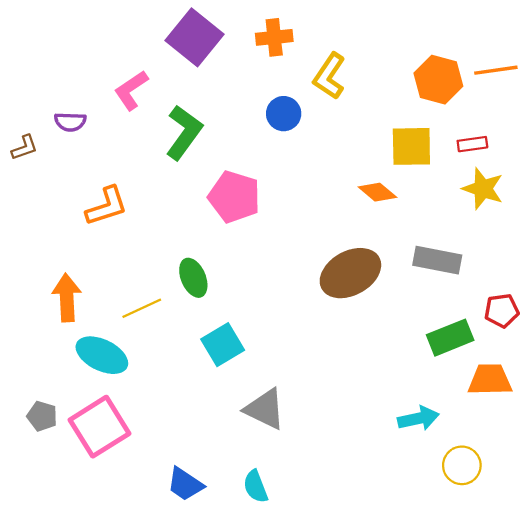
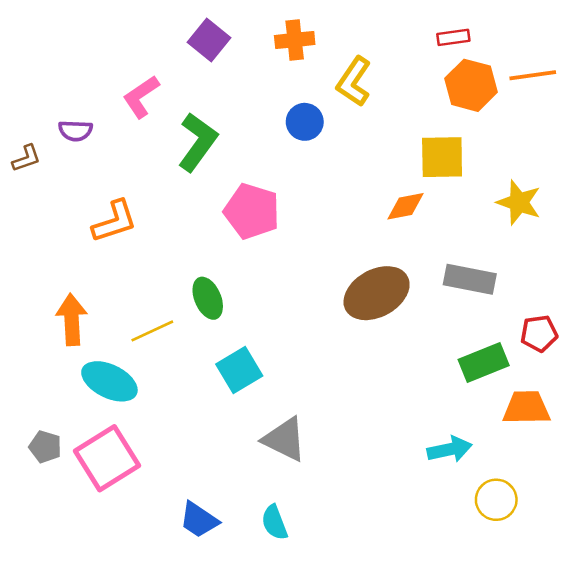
purple square: (195, 37) -> (209, 40), size x0.7
red rectangle: (472, 144) -> (453, 37), moved
orange diamond: (377, 192) -> (406, 206), turned -51

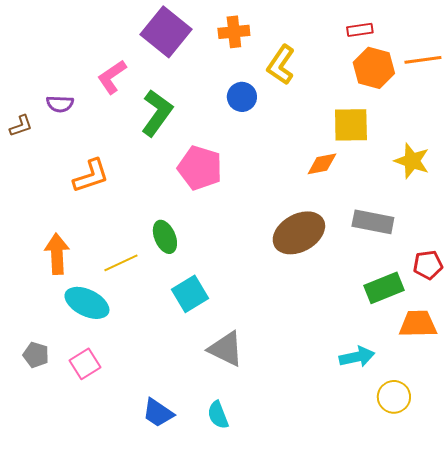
purple square: (209, 40) -> (166, 32), size x1.5
pink square: (107, 458) -> (85, 364), size x0.6

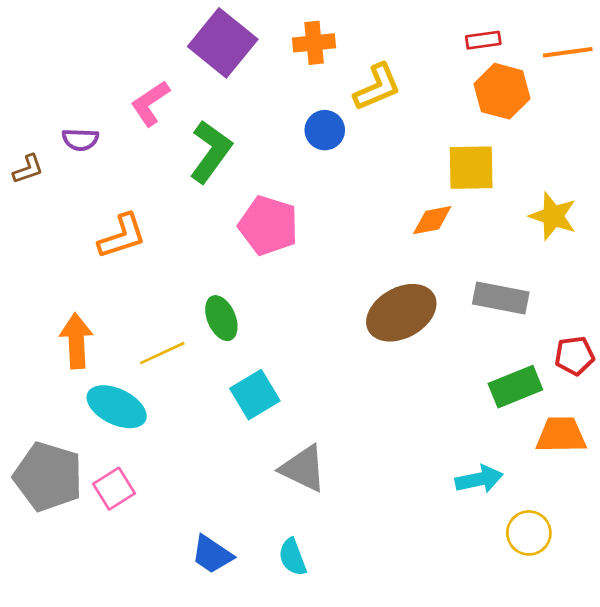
orange line: (423, 60) -> (568, 52), moved
yellow L-shape: (281, 65) -> (377, 87), turned -147
gray pentagon: (36, 355) -> (48, 477), size x2.0

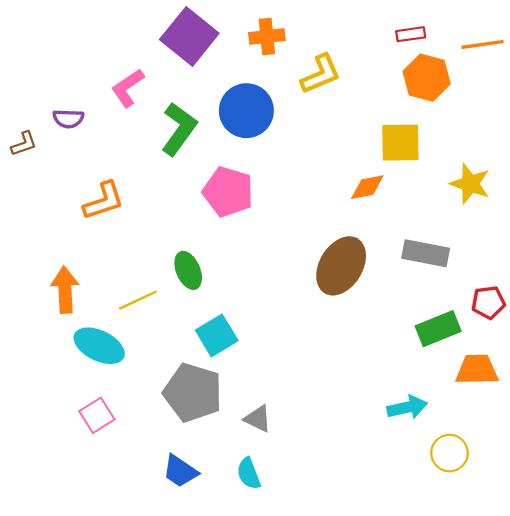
blue circle: (325, 130) -> (246, 111), moved, size x1.6
brown ellipse: (401, 313) -> (341, 266), turned -30
gray triangle: (303, 469) -> (258, 419), moved, size x0.7
gray pentagon: (48, 477) -> (193, 393), moved

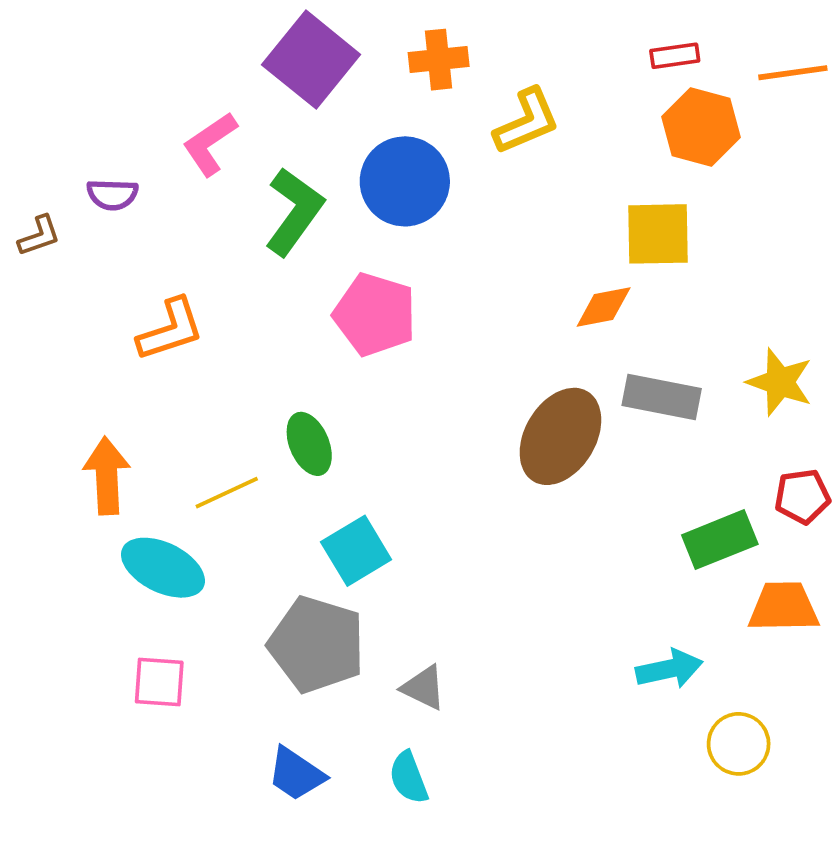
yellow star: (470, 184) -> (780, 382), moved
gray rectangle: (426, 253) -> (662, 397), moved
pink square: (97, 415) -> (159, 682), turned 36

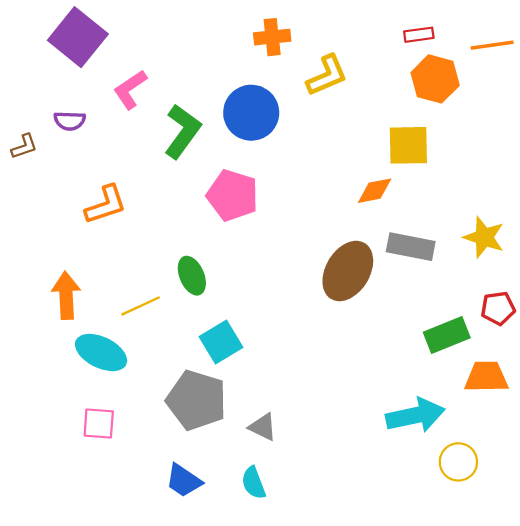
purple square: (311, 60) -> (78, 37), moved
cyan arrow: (669, 669) -> (415, 415), size x1.4

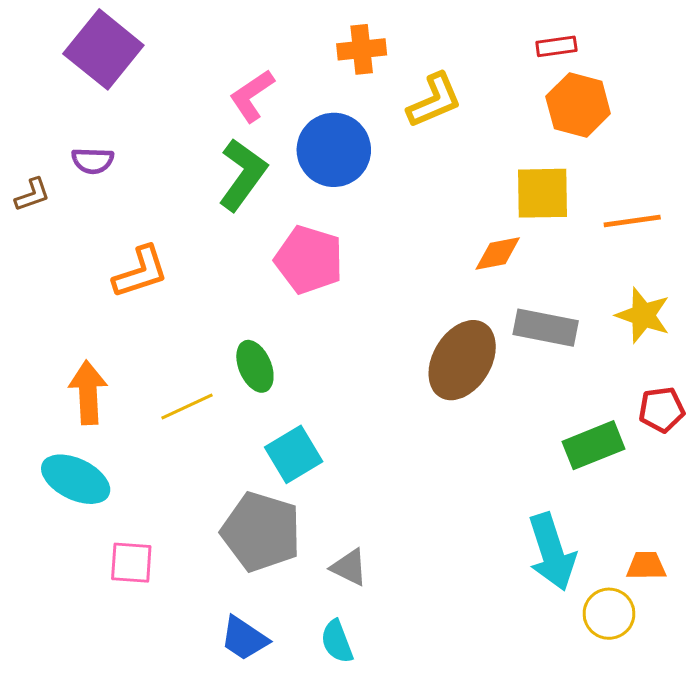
orange line: (492, 45) -> (632, 221), moved
pink L-shape: (130, 89) -> (252, 96), moved
cyan ellipse: (101, 352) -> (76, 479), moved
orange trapezoid: (486, 377) -> (646, 566), moved, size x0.7
cyan arrow: (415, 415) -> (552, 552), turned 84

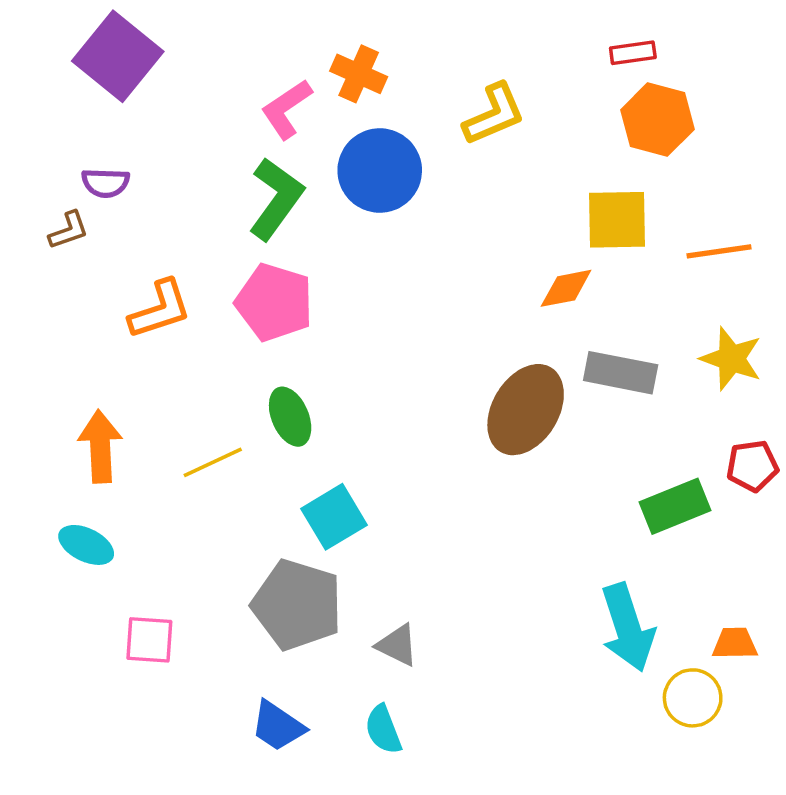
orange cross: (362, 49) -> (359, 74), moved, turned 30
brown L-shape: (32, 195) -> (69, 230), moved
pink pentagon: (309, 260) -> (274, 302), moved
cyan ellipse: (76, 479) -> (86, 545), size x0.7

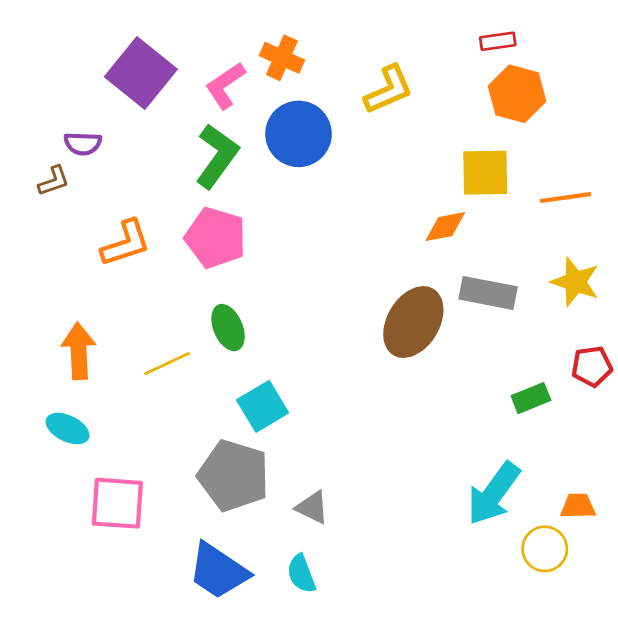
purple square: (118, 56) -> (141, 73), moved
green rectangle: (675, 506) -> (531, 398), size x0.7
cyan arrow: (628, 628) -> (494, 494), turned 54
pink square: (149, 640) -> (117, 503), size x1.4
blue trapezoid: (278, 726) -> (218, 571), size x1.4

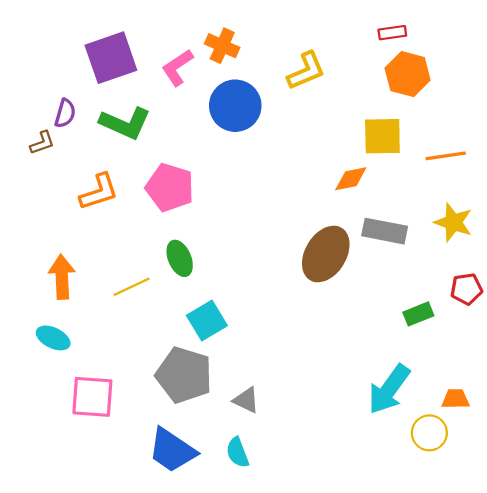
purple square: (141, 73) -> (111, 58), turned 32
purple semicircle: (83, 144) -> (65, 113), turned -76
green L-shape: (217, 156) -> (125, 123), moved, turned 78

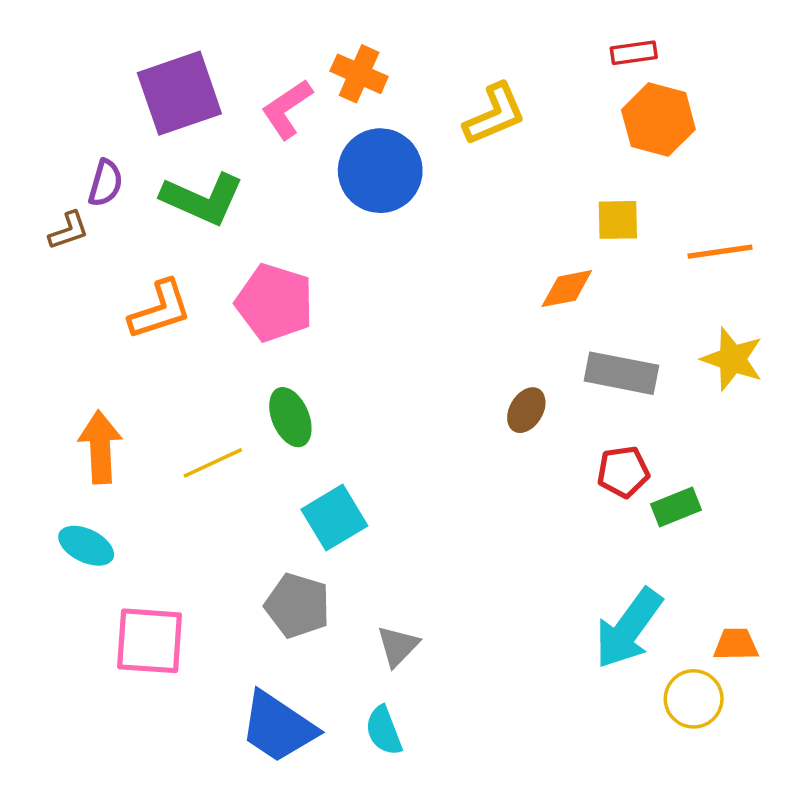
yellow square: (382, 136) -> (618, 220), size x0.7
brown ellipse: (326, 254) -> (526, 410), size x0.5
red pentagon: (466, 289) -> (623, 472), moved
gray pentagon: (184, 375) -> (297, 606), size x0.7
gray triangle: (246, 400) -> (398, 646), turned 48

